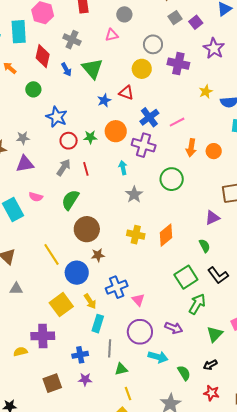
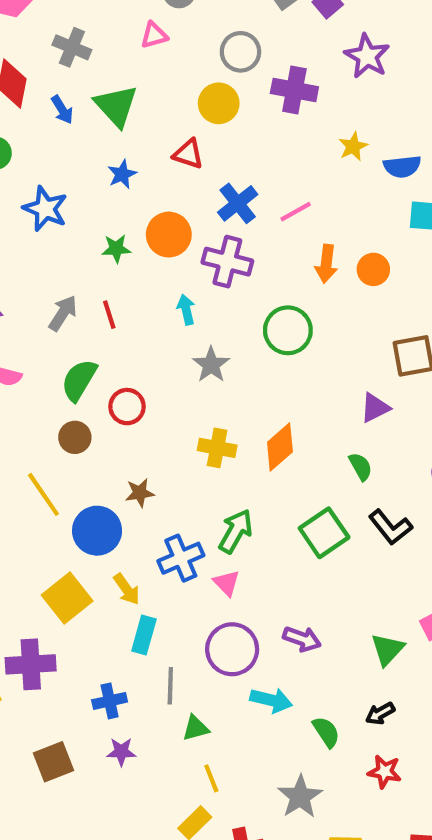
blue star: (104, 100) -> (122, 174), moved
red circle: (69, 141) -> (127, 407), moved
brown circle: (87, 229) -> (75, 437), moved, size x0.6
green arrow: (197, 304) -> (236, 531), moved

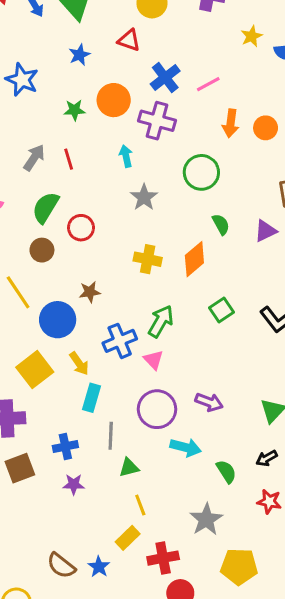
green semicircle: (360, 467) -> (221, 224), moved
green square: (324, 533) -> (222, 310), moved, size x0.7
brown square: (53, 762) -> (20, 468), moved

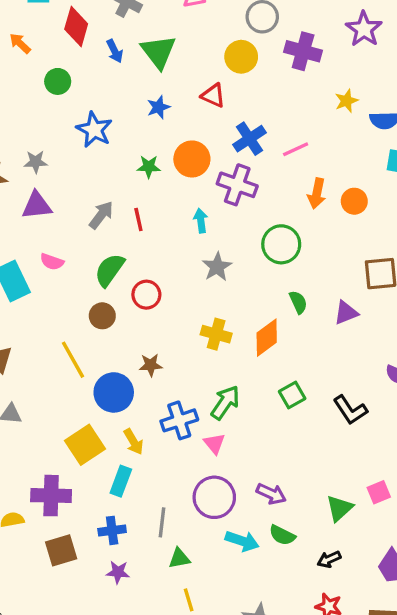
cyan rectangle: (92, 398) -> (121, 481), moved
green semicircle: (226, 472) -> (282, 535), moved, turned 145

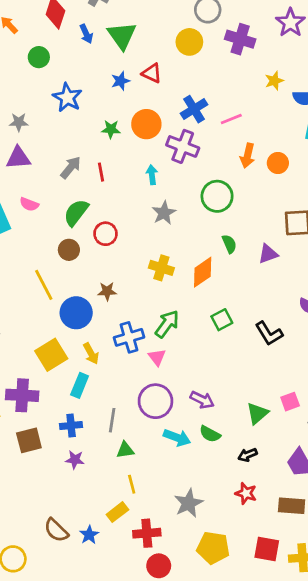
red triangle: (213, 95) -> (152, 73), moved

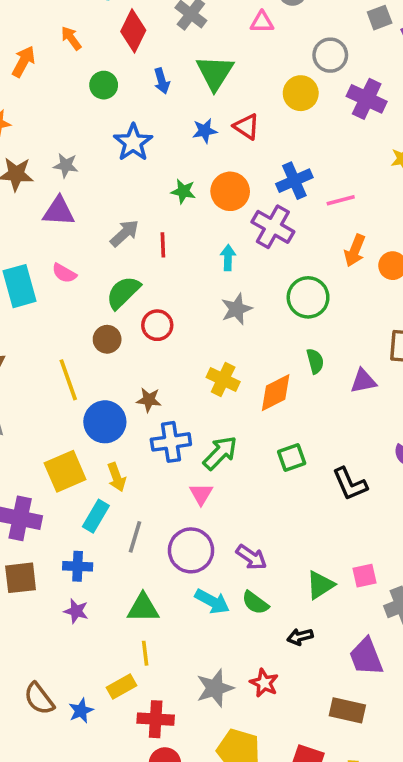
blue arrow: (86, 34) -> (162, 81), moved
blue cross: (129, 337) -> (171, 442), moved
gray line: (112, 420) -> (135, 537), moved
green triangle: (125, 450) -> (143, 608), size x1.4
red star: (246, 493) -> (264, 683), moved

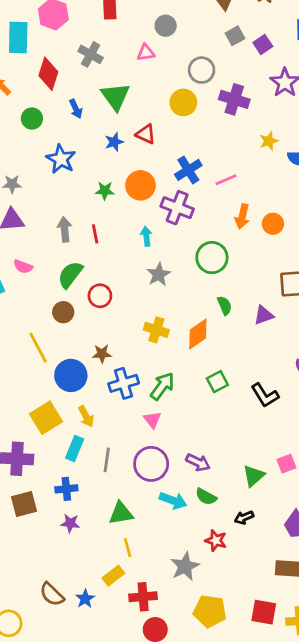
gray arrow: (125, 233) -> (65, 229), turned -45
red star: (264, 683) -> (216, 541), moved

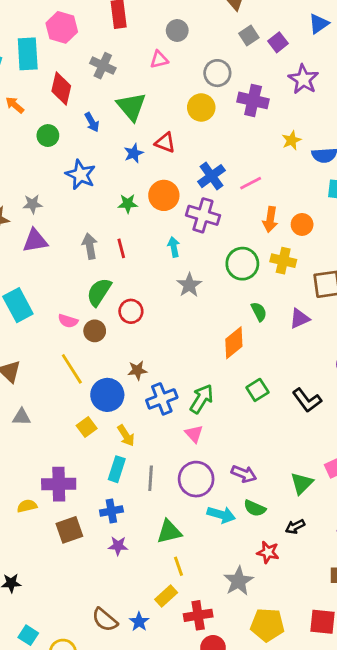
pink semicircle: (23, 267) -> (68, 321), moved
yellow cross: (156, 330) -> (283, 261), moved
yellow square: (46, 418) -> (87, 427), moved, size x0.6

